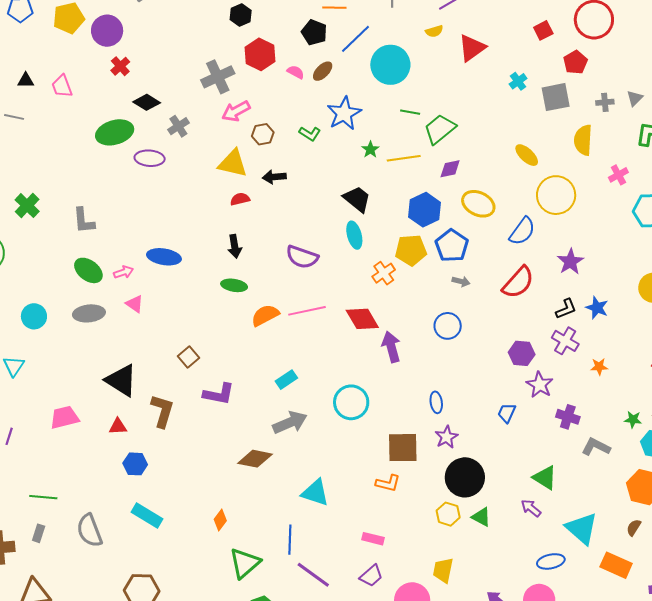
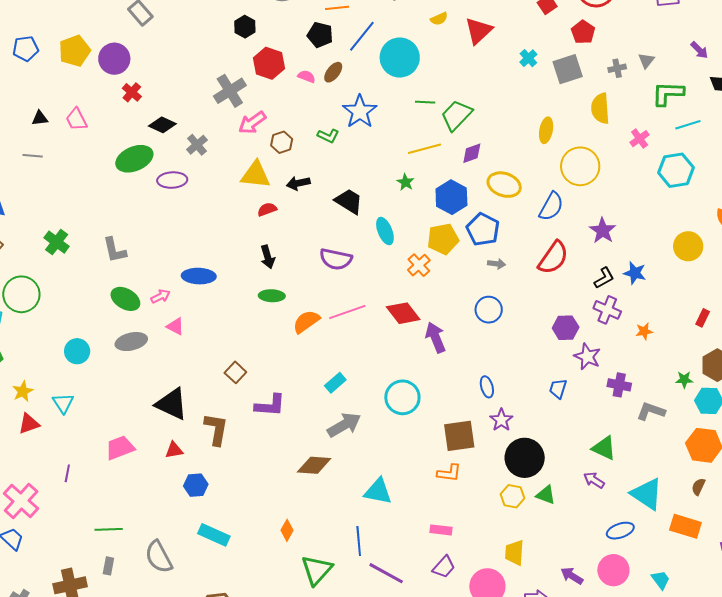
green star: (370, 150) -> (405, 182), moved
yellow ellipse: (527, 155) -> (546, 130), turned 65
black trapezoid: (357, 199) -> (349, 201), moved

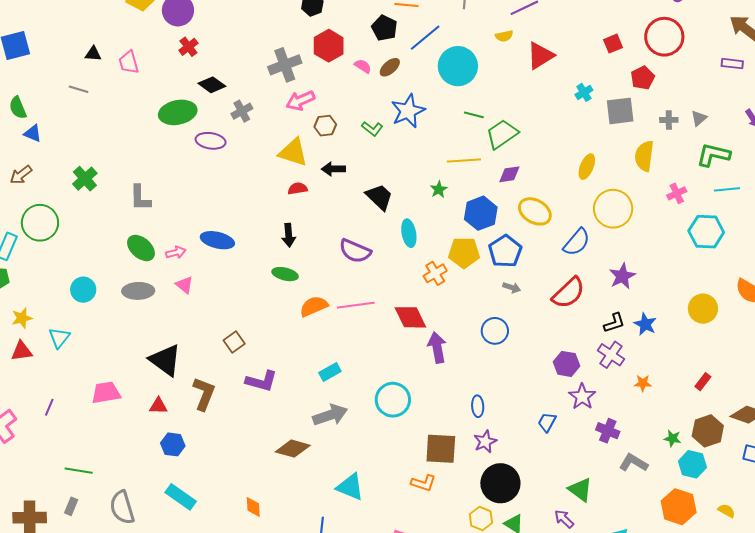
orange diamond: (287, 530) -> (253, 507), turned -45

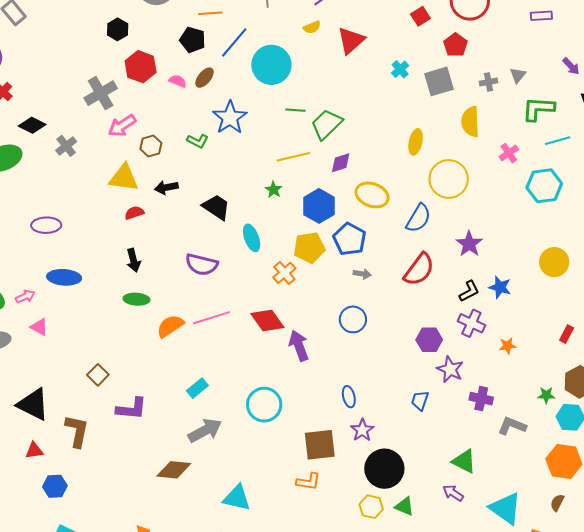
purple ellipse: (211, 141) -> (46, 225), moved

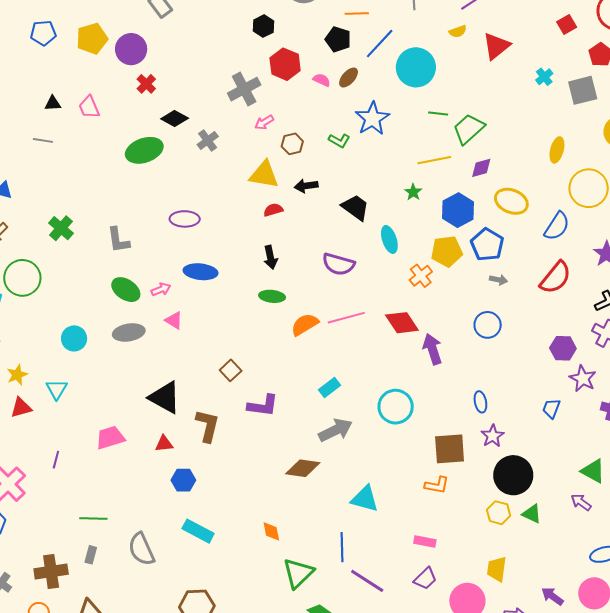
pink arrow: (122, 126) -> (264, 122), size x0.7

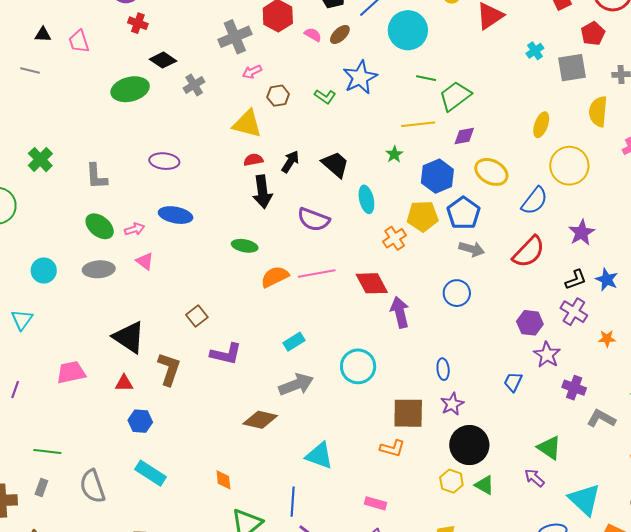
red cross: (146, 84) -> (138, 23), turned -30
black arrow: (306, 186) -> (290, 162), moved, turned 125
black arrow: (271, 257) -> (262, 192), moved, size x1.4
gray arrow: (498, 280) -> (472, 249), size x1.4

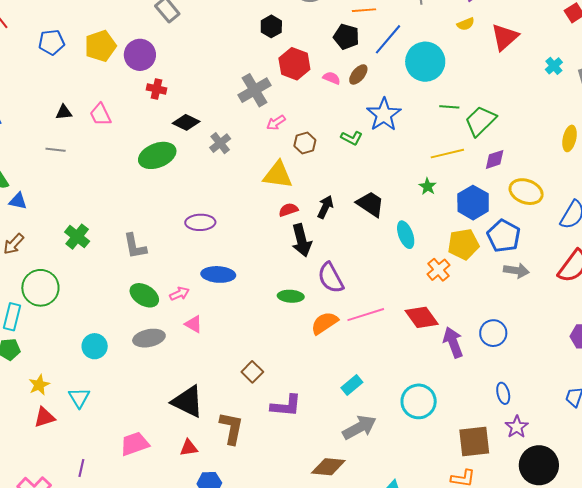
purple semicircle: (314, 220) -> (331, 278), moved, turned 48
blue circle: (457, 293) -> (493, 333), moved

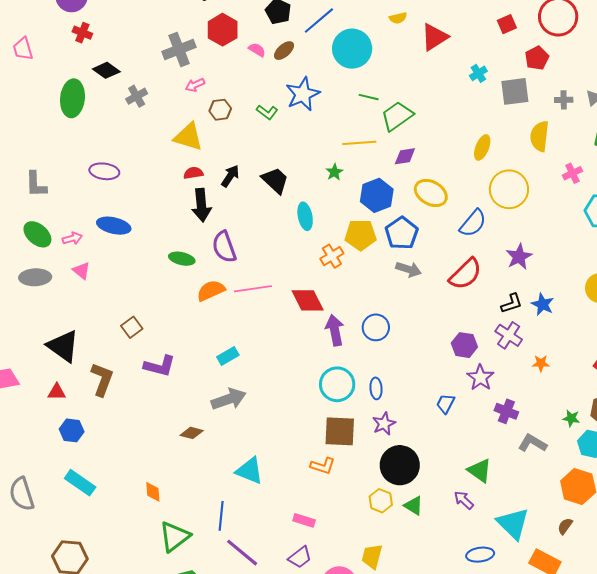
green ellipse: (157, 155) -> (72, 98), turned -72
cyan circle: (419, 401) -> (337, 384), moved
brown diamond: (328, 467) -> (192, 433), size x0.7

